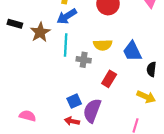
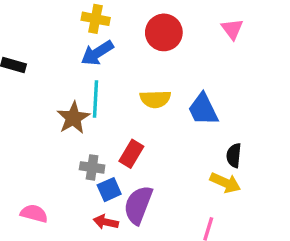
brown star: (40, 32) -> (73, 118), moved
gray cross: (84, 60) -> (92, 167), moved
black semicircle: (151, 69) -> (234, 155), moved
red rectangle: (109, 79) -> (131, 154), moved

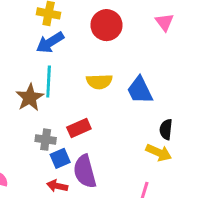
red rectangle: (131, 154) -> (79, 128), turned 35
purple semicircle: (138, 205) -> (85, 171), turned -36

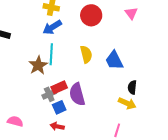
yellow semicircle: (99, 82) -> (86, 54), turned -102
red rectangle: (79, 128) -> (59, 87), moved
gray cross: (46, 140) -> (49, 94), turned -32
purple semicircle: (85, 171) -> (77, 94), moved

